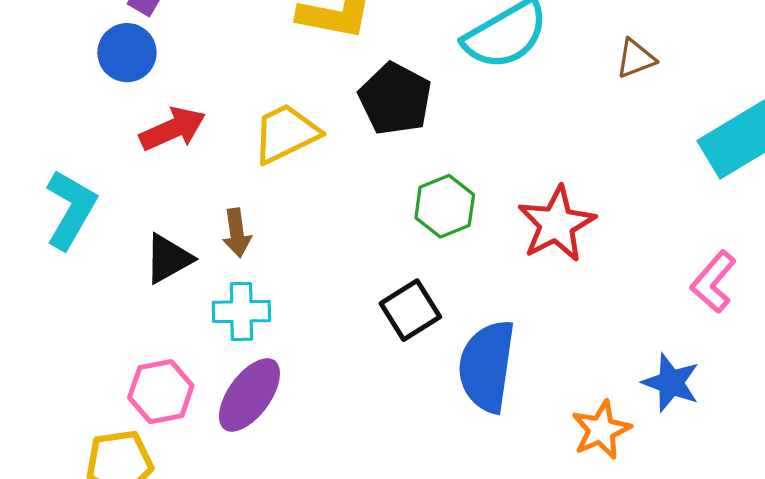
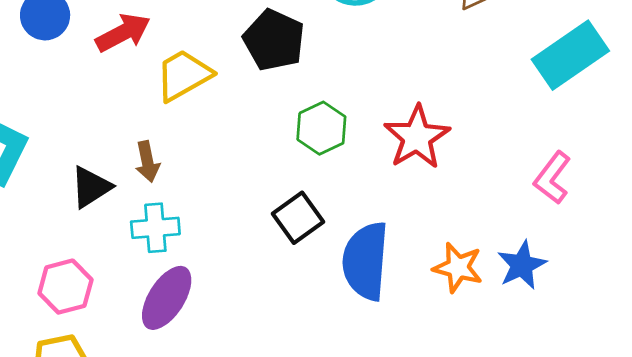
red arrow: (173, 129) -> (123, 33), moved
blue star: (671, 383) -> (522, 265), turned 30
pink hexagon: (161, 392) -> (65, 287), moved
orange star: (601, 430) -> (458, 267), moved, turned -30

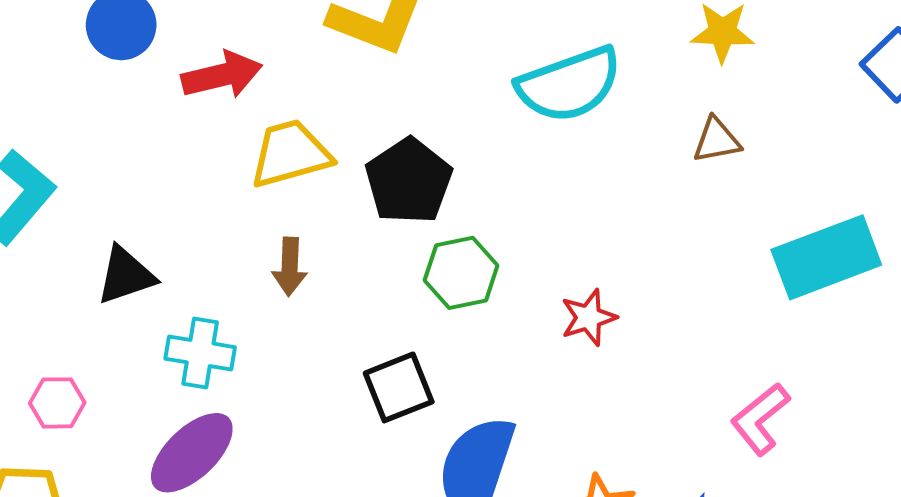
black pentagon: (274, 40) -> (409, 181), moved
red star: (417, 137) -> (589, 317), size x0.6
brown arrow: (147, 162) -> (290, 267), moved
pink hexagon: (65, 287) -> (57, 403), size x0.7

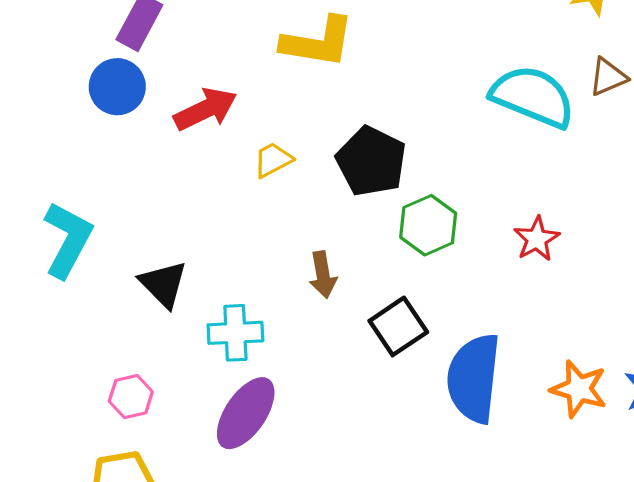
cyan semicircle: (569, 84) -> (533, 96), moved, turned -126
yellow trapezoid: (290, 154) -> (273, 160), size x0.6
brown arrow: (290, 267) -> (323, 275), moved
black triangle: (126, 275) -> (163, 284), turned -44

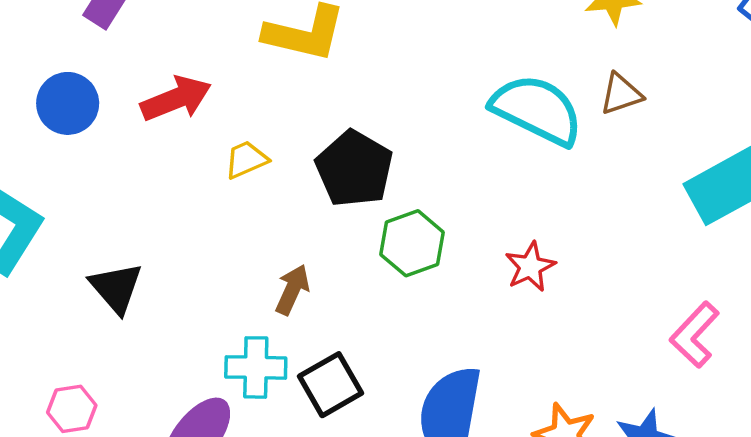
blue circle: (117, 87) -> (68, 103), moved
brown arrow: (323, 275) -> (292, 290), turned -150
black square: (398, 326) -> (331, 385), moved
cyan cross: (235, 333) -> (256, 367), moved

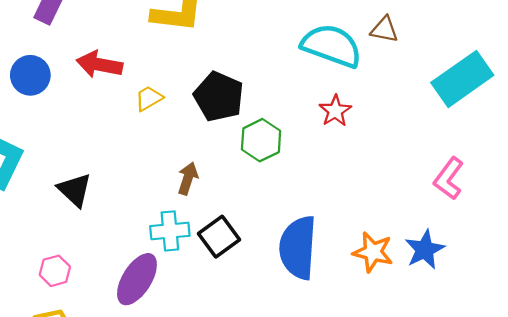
brown triangle: (621, 94) -> (384, 30), turned 36
red arrow: (176, 99) -> (99, 64), turned -141
red star: (530, 267) -> (335, 111), moved

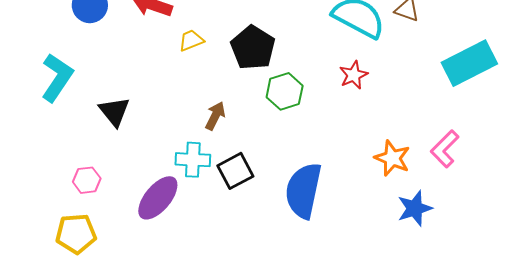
orange star: (373, 252) -> (392, 158), moved

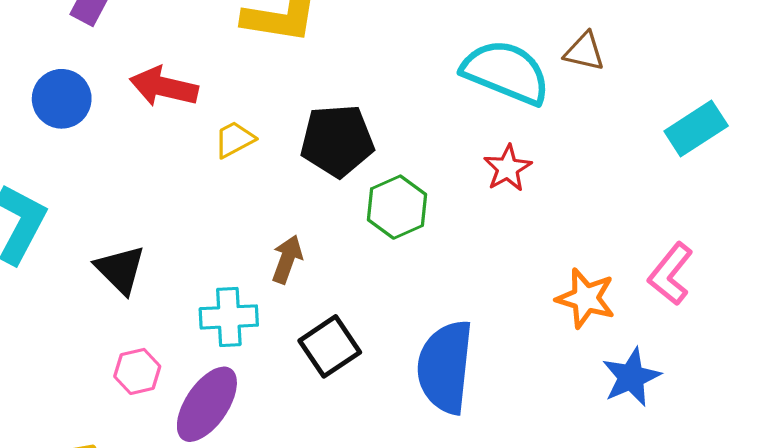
black pentagon: (253, 48) -> (337, 141), turned -30
cyan rectangle: (469, 63) -> (696, 128), size x0.7
cyan cross: (193, 160) -> (229, 317), moved
pink hexagon: (87, 180) -> (137, 371), moved

